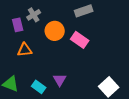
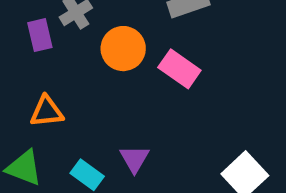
orange triangle: (25, 50) -> (47, 112), moved

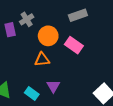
orange triangle: (47, 112) -> (42, 59), moved

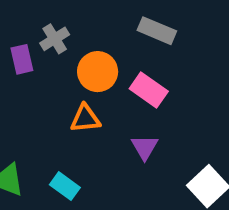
gray rectangle: (78, 15) -> (157, 31), turned 42
purple triangle: (53, 86) -> (145, 147), moved

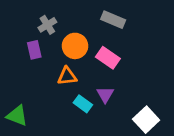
purple rectangle: (22, 59) -> (34, 50), moved
cyan rectangle: (65, 186) -> (83, 104), moved

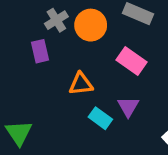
orange circle: (75, 46) -> (91, 25), moved
green triangle: (17, 116) -> (19, 133), turned 35

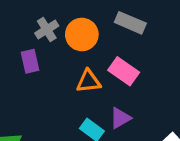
orange triangle: (81, 84) -> (89, 81), moved
purple triangle: (128, 107) -> (120, 118), turned 30

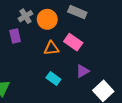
purple triangle: (120, 118) -> (83, 71), moved

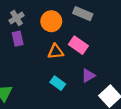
gray cross: (25, 16) -> (17, 18), moved

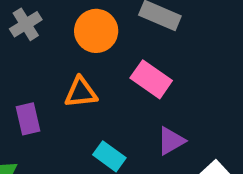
purple rectangle: (18, 39) -> (28, 119), moved
orange triangle: (56, 52) -> (81, 92), moved

